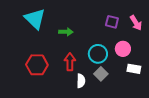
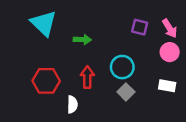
pink circle: (123, 49) -> (170, 52), moved
white semicircle: (81, 81) -> (72, 104), moved

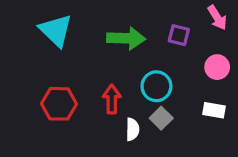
pink arrow: (170, 28) -> (217, 18), moved
green arrow: (82, 40) -> (126, 38), moved, size x1.6
white semicircle: (72, 104) -> (132, 129), moved

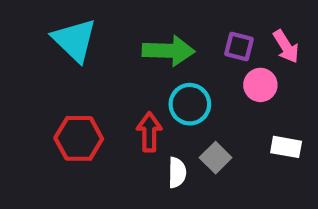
pink arrow: (217, 18) -> (286, 46), moved
pink circle: (217, 67) -> (260, 85), moved
cyan circle: (156, 86) -> (190, 104), moved

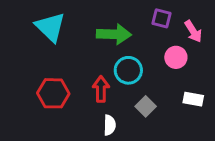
purple square: (239, 46) -> (162, 18), moved
white semicircle: (177, 173) -> (110, 125), moved

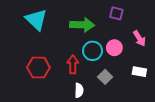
pink arrow: (193, 31) -> (139, 38), moved
pink circle: (176, 57) -> (114, 48), moved

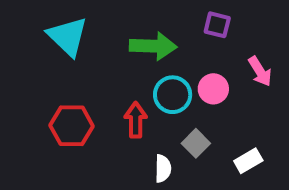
white rectangle: (139, 72) -> (248, 161), moved, turned -40
white semicircle: (79, 90) -> (163, 169), moved

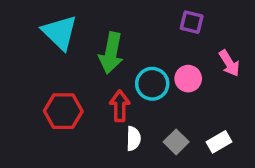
green arrow: (153, 46) -> (111, 53), moved, turned 99
gray square: (196, 143) -> (176, 142), moved
white semicircle: (163, 169) -> (133, 139), moved

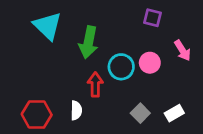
red hexagon: (63, 111) -> (37, 115), moved
white semicircle: (133, 139) -> (76, 110), moved

